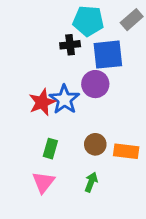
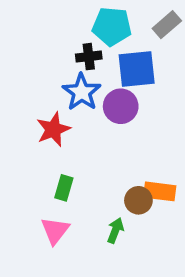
blue star: (64, 99) -> (82, 92), moved
brown circle: (95, 144) -> (138, 200), moved

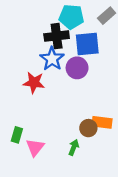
black cross: (89, 57) -> (57, 36), size x1.5
red star: (53, 129) -> (34, 83), turned 30
green rectangle: (64, 188) -> (17, 135), moved

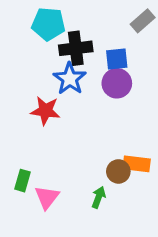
cyan pentagon: (71, 17) -> (48, 24), moved
blue square: (87, 44) -> (117, 59), size x0.7
purple circle: (77, 68) -> (117, 83), moved

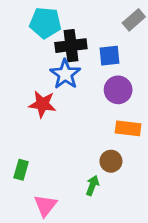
purple circle: (117, 83) -> (118, 90), moved
orange rectangle: (137, 164) -> (128, 128), moved
pink triangle: (47, 197) -> (45, 205), moved

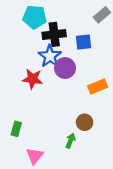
purple circle: (118, 90) -> (65, 68), moved
orange rectangle: (128, 128) -> (98, 86), moved, turned -30

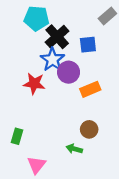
black cross: (54, 34) -> (57, 37), turned -35
orange rectangle: (98, 86) -> (90, 89), moved
green arrow: (70, 141) -> (74, 149), turned -96

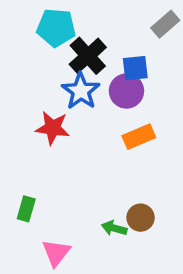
purple circle: (69, 72) -> (126, 91), moved
brown circle: (89, 129) -> (141, 218), moved

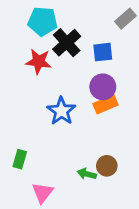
blue star: (81, 91) -> (61, 111), moved
purple circle: (126, 91) -> (103, 87), moved
red star: (53, 128) -> (39, 61), moved

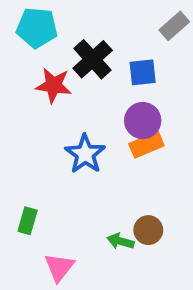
cyan pentagon: (43, 21) -> (37, 28), moved

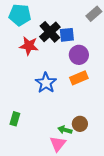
blue square: (143, 72) -> (67, 35), moved
purple circle: (143, 121) -> (79, 55), moved
pink triangle: (59, 267) -> (58, 144), moved

